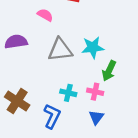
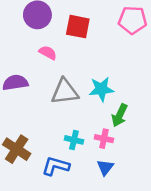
blue L-shape: (52, 116) -> (56, 166), turned -100

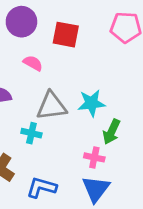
cyan cross: (74, 140) -> (31, 133), moved
blue triangle: (105, 167) -> (96, 189), size x1.5

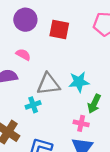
pink semicircle: (33, 63) -> (23, 55), moved
cyan cross: (31, 133) -> (33, 105), turned -32

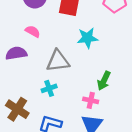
cyan star: (79, 82) -> (87, 38), moved
cyan cross: (33, 105) -> (49, 88), moved

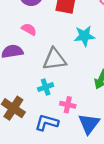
pink cross: (91, 100) -> (68, 105), moved

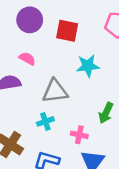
pink cross: (68, 105) -> (79, 135), moved

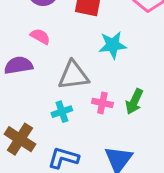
pink cross: (79, 135) -> (102, 103), moved

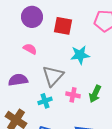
purple semicircle: (19, 65) -> (18, 80), moved
gray triangle: (74, 75) -> (53, 76), turned -40

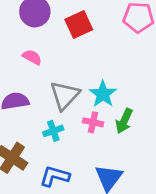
red square: (63, 26) -> (79, 24), turned -36
cyan star: (80, 55) -> (103, 94), moved, turned -30

